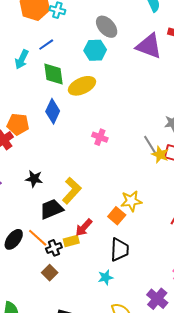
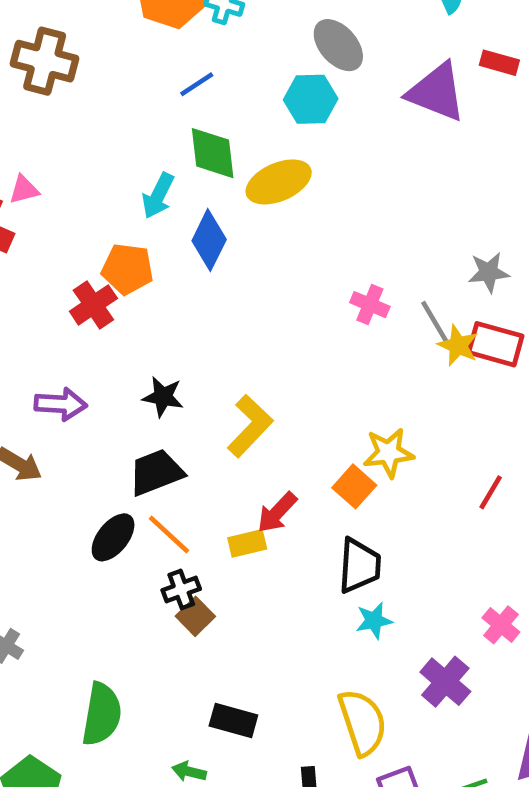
cyan arrow: (22, 59) -> (158, 196), moved
pink cross: (100, 137) -> (370, 305), moved
black trapezoid: (52, 209) -> (156, 472), moved
black cross: (54, 248) -> (181, 590), moved
cyan star: (106, 277) -> (374, 620), moved

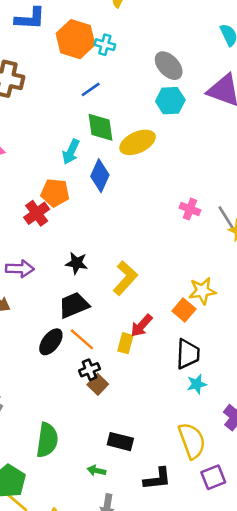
cyan hexagon: (311, 99) -> (170, 101), moved
yellow rectangle: (247, 543) -> (125, 343), turned -60

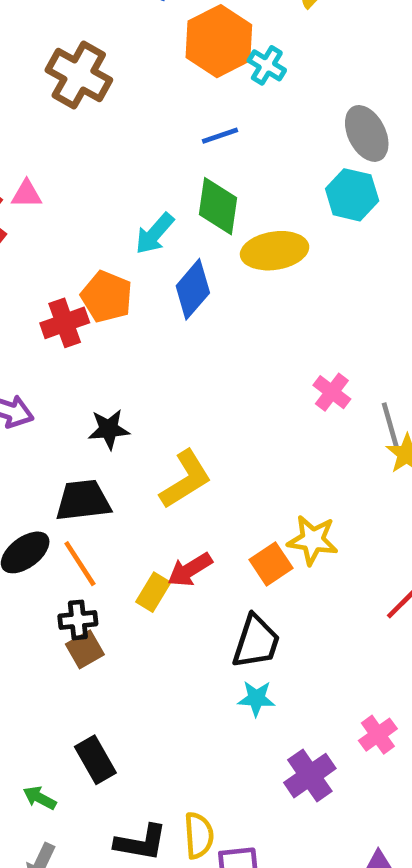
black star: (77, 263) -> (109, 429), turned -30
yellow semicircle: (192, 441) -> (199, 835), moved, size x0.7
black rectangle: (120, 442) -> (95, 760), turned 30

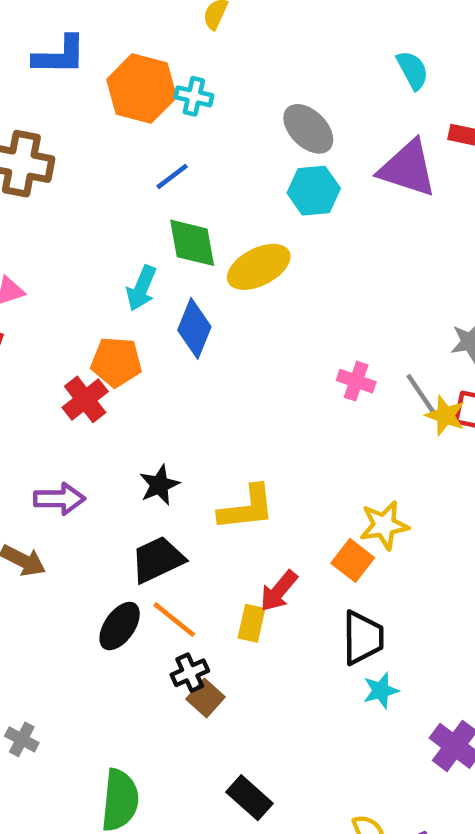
yellow L-shape: (186, 479) -> (247, 508), turned 44

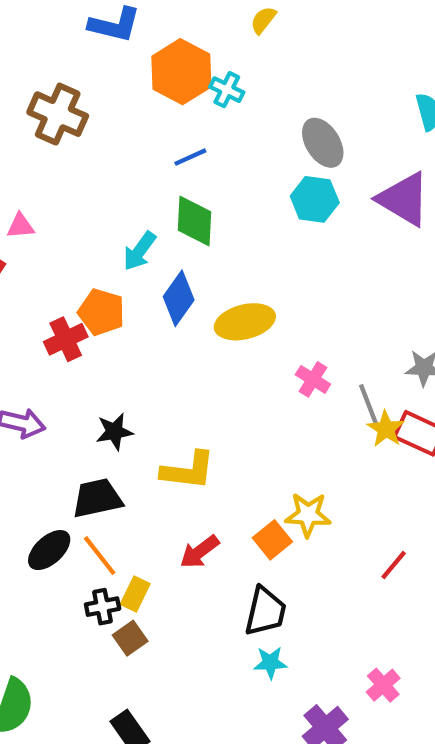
yellow ellipse: (259, 267) -> (245, 322), moved
yellow rectangle: (251, 623) -> (135, 594), moved
brown square: (205, 698) -> (130, 638), moved

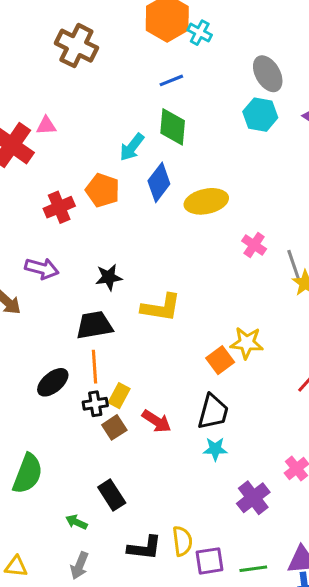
red cross: (66, 339) -> (59, 207), moved
black ellipse: (49, 550) -> (53, 382), moved
red arrow: (200, 552) -> (157, 421), moved, turned -112
orange line: (100, 556) -> (95, 367), turned 32

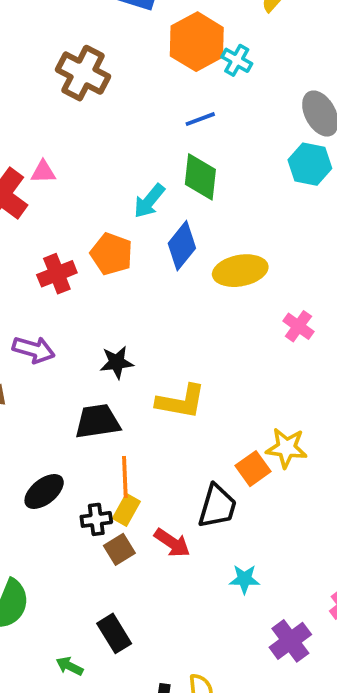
orange line: (95, 367) -> (125, 477), moved
black trapezoid: (213, 412) -> (217, 506), moved

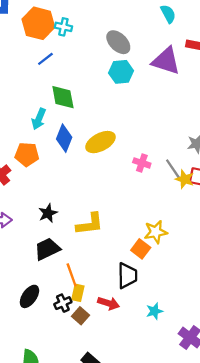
blue line: (200, 119) -> (45, 59), moved

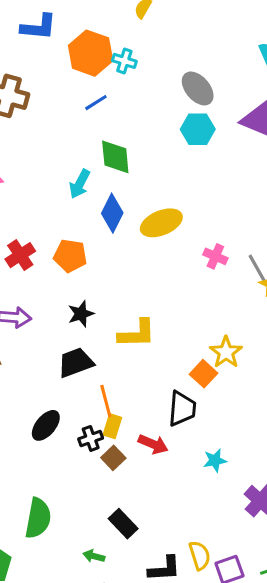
orange pentagon: (27, 154) -> (70, 256), moved
yellow star: (156, 232) -> (226, 352), turned -30

